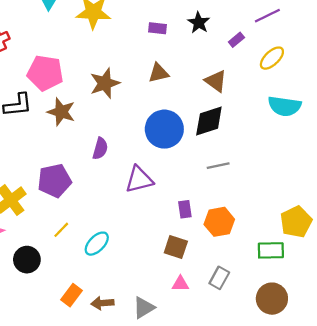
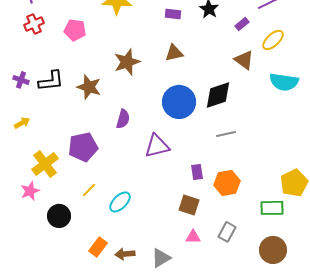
pink pentagon: (45, 73) -> (75, 30), moved, size x0.7
brown triangle: (216, 81) -> (244, 60), moved

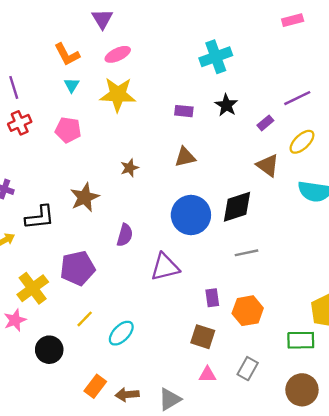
brown star: (127, 62) -> (130, 168), size x0.6
black L-shape: (51, 81) -> (40, 217), moved
brown star: (89, 87) -> (85, 197), turned 30

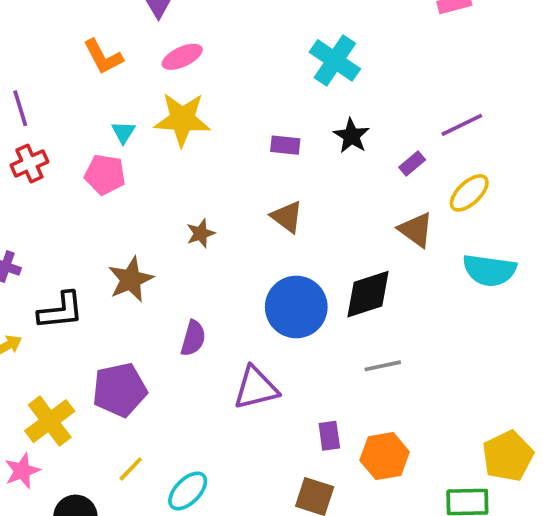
cyan cross: (216, 57) -> (335, 60), turned -36
cyan triangle: (72, 85) -> (123, 132), moved
brown triangle: (185, 157) -> (287, 217), turned 50

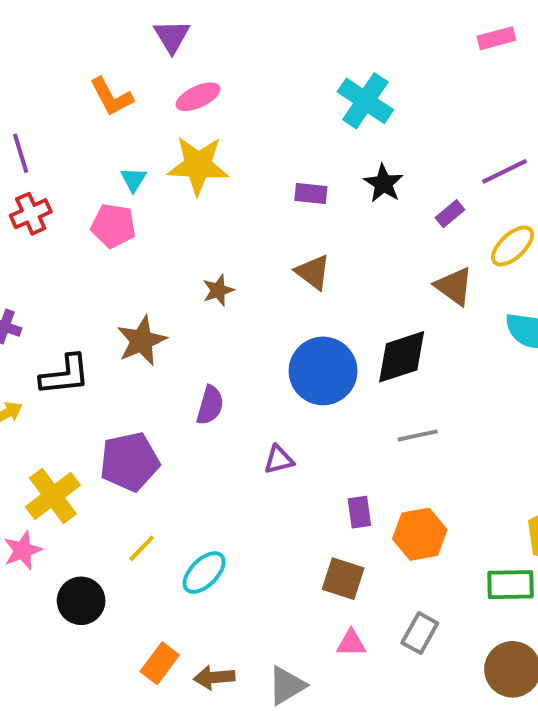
purple triangle: (256, 388) -> (279, 460), size x0.6

